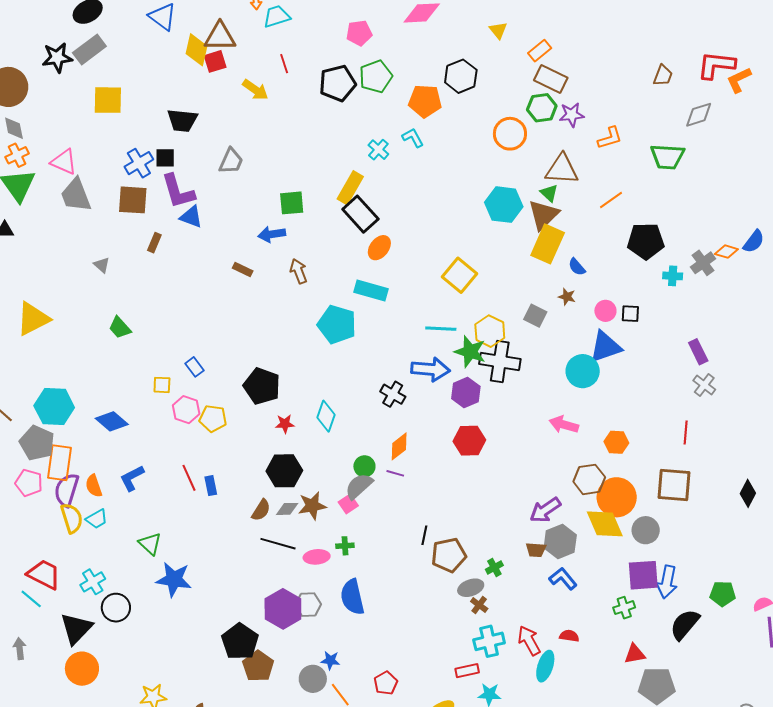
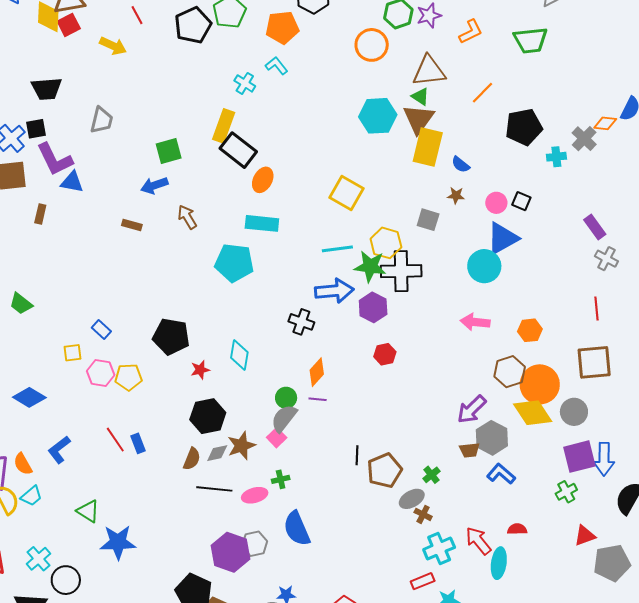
black square: (630, 314) -> (521, 201), turned 30
red hexagon: (469, 441) -> (385, 354), size x0.7

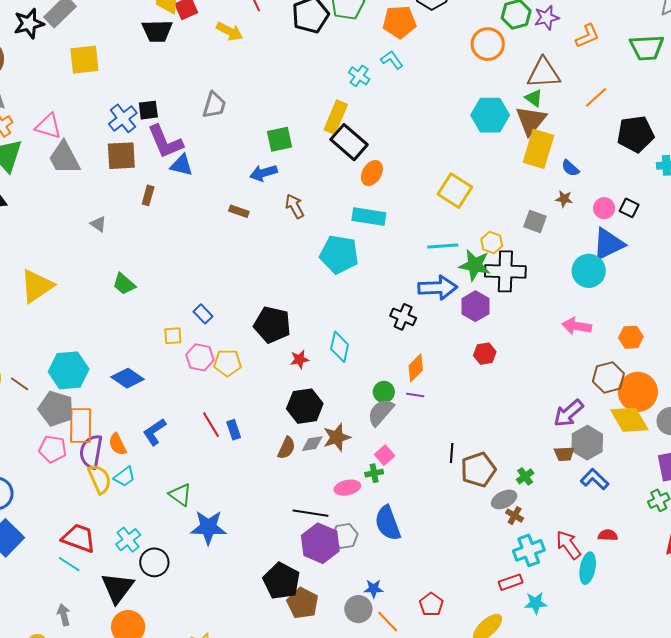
black trapezoid: (47, 89) -> (157, 31), moved
yellow hexagon: (386, 243) -> (492, 242), size x0.7
pink square: (277, 438) -> (385, 455), moved
black line: (214, 489) -> (310, 513), moved

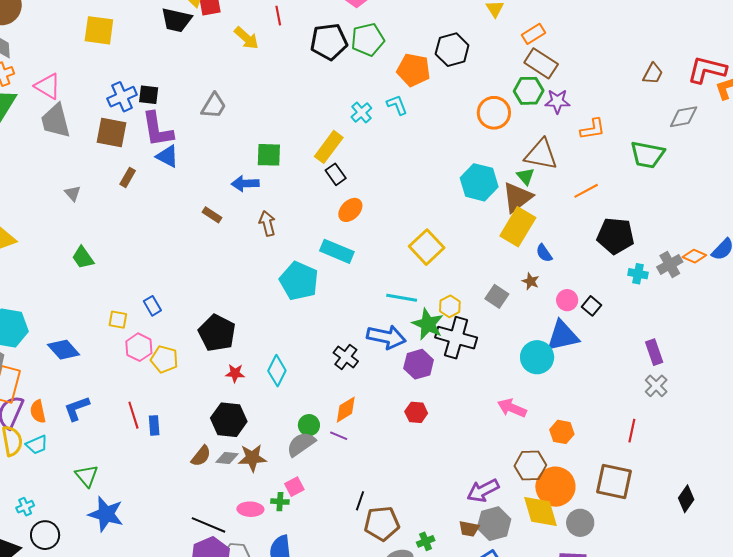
black rectangle: (349, 142) -> (336, 174), size x0.6
cyan cross: (128, 540) -> (25, 507), size x0.7

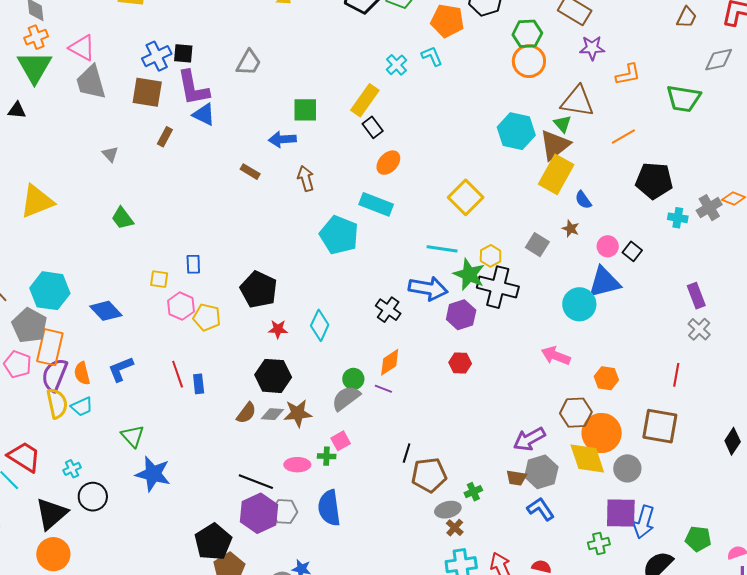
green hexagon: (529, 91) -> (527, 34), moved
blue rectangle: (152, 306) -> (193, 264), turned 30

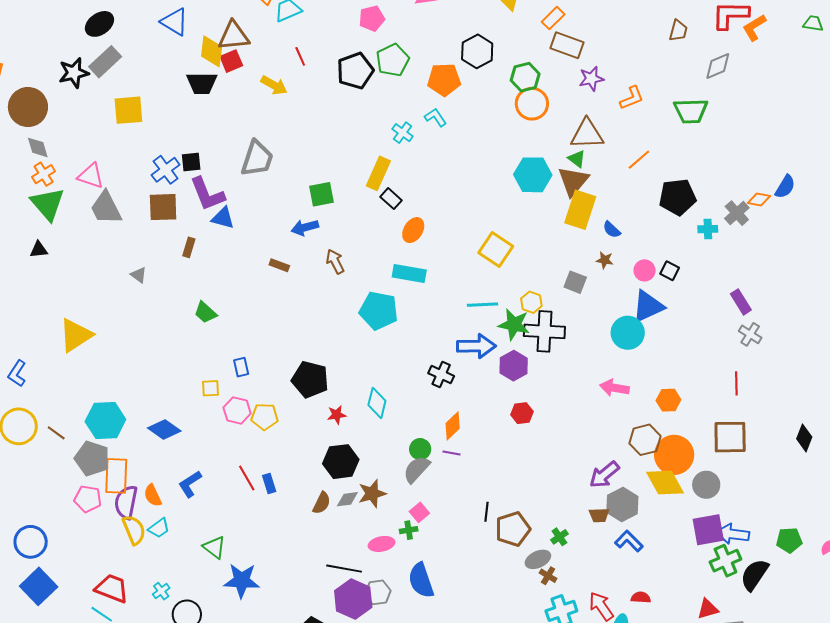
gray trapezoid: (249, 63) -> (257, 159), size x1.4
green trapezoid: (122, 218) -> (205, 312), moved
blue arrow: (644, 522) -> (733, 534), turned 92
green cross: (599, 544) -> (725, 561), moved, size x1.4

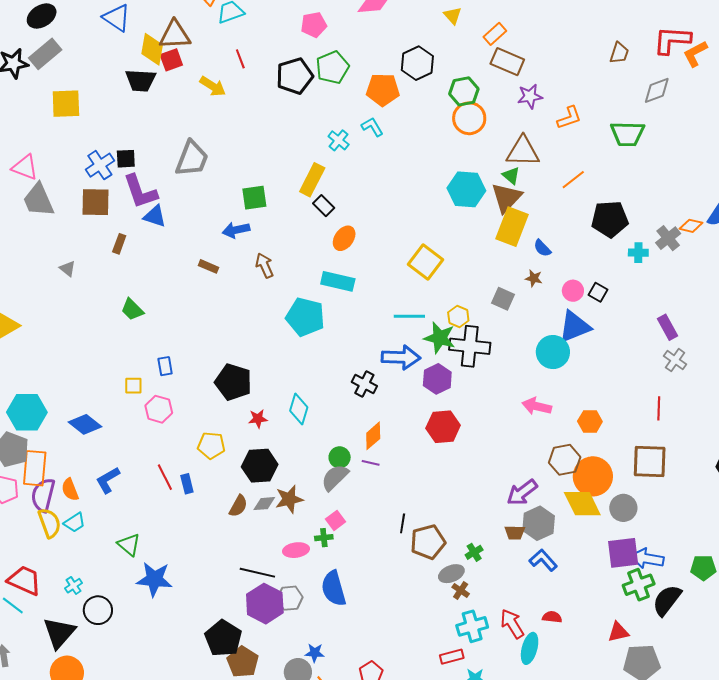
red hexagon: (522, 413) -> (443, 427), size x1.5
yellow pentagon: (265, 417) -> (211, 445), moved

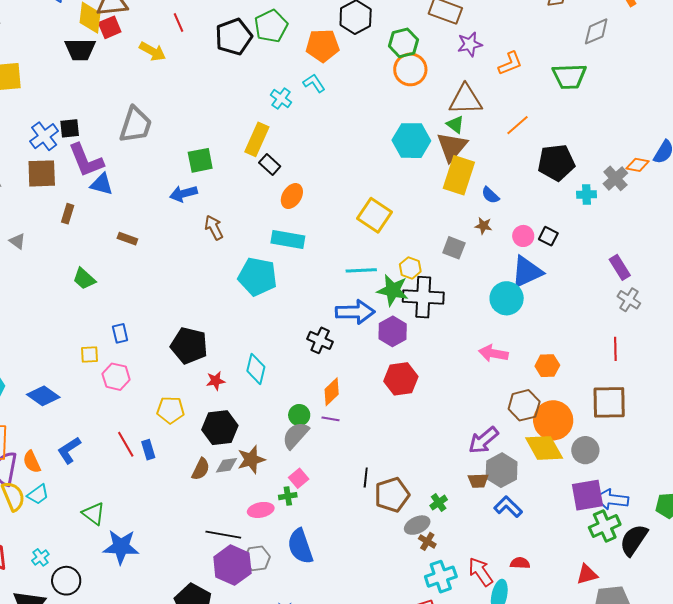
brown rectangle: (209, 266) -> (127, 239), moved

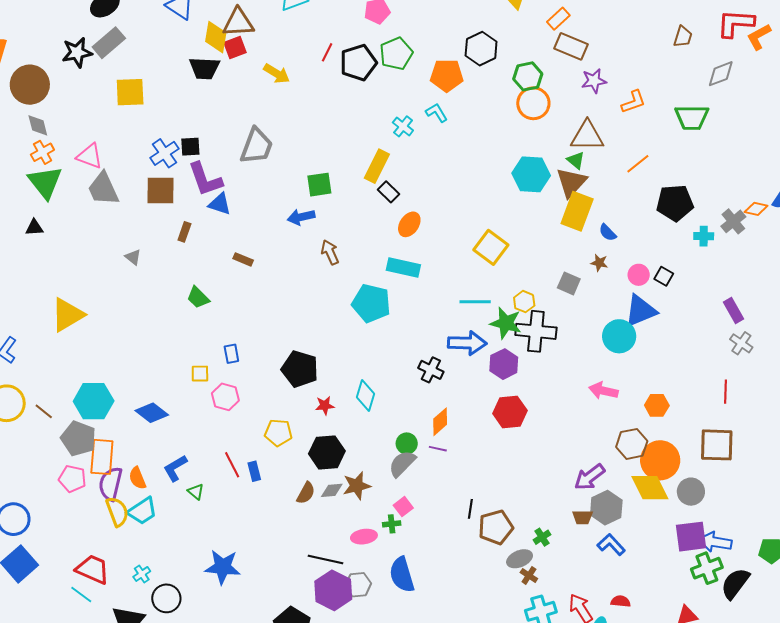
red line: (179, 23) -> (327, 52), moved, turned 48
cyan trapezoid: (38, 494) -> (142, 511), size x1.4
green triangle: (94, 514) -> (196, 492), moved, size x0.7

